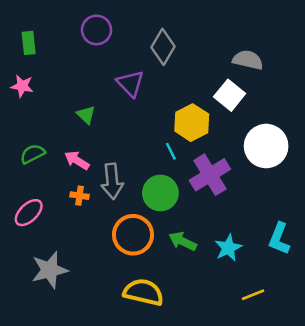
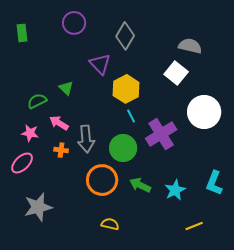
pink star: (22, 86) -> (30, 133), moved
yellow hexagon: (192, 123) -> (126, 89), moved
green semicircle: (33, 154) -> (37, 101), moved
yellow semicircle: (143, 292) -> (110, 224), size x0.6

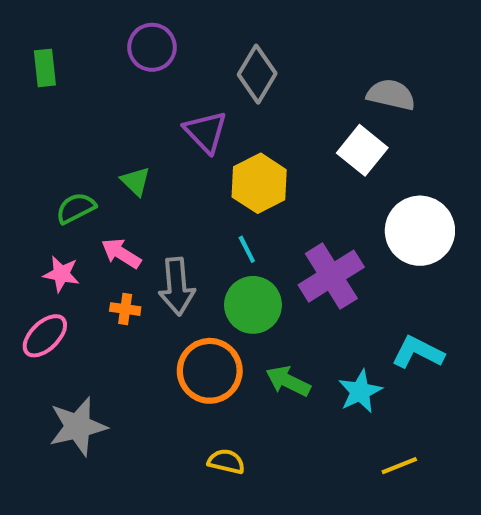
cyan line: (131, 116) -> (247, 249), moved
cyan L-shape: (214, 183) -> (418, 352), moved, turned 95

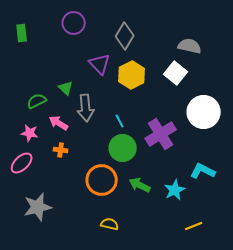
yellow hexagon: (259, 183) -> (132, 75), moved
gray arrow: (177, 286) -> (86, 108), moved

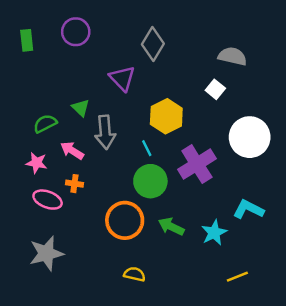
purple circle: (74, 23) -> (76, 32), moved
white square: (176, 73) -> (215, 89), size x0.7
yellow hexagon: (132, 75) -> (166, 116), moved
pink ellipse: (22, 163) -> (48, 200), moved, turned 65

